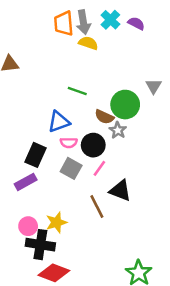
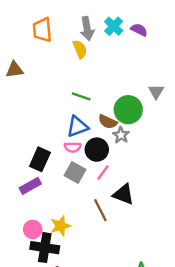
orange trapezoid: (64, 23) -> (42, 30), moved
yellow semicircle: (88, 43) -> (80, 49), moved, turned 48
blue triangle: (59, 122) -> (77, 127), moved

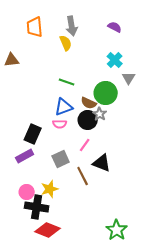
cyan cross: (114, 26) -> (115, 60), moved
black circle: (97, 150) -> (88, 120), moved
gray square: (75, 173) -> (61, 159), moved, turned 36

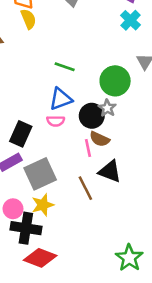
yellow semicircle: (66, 43) -> (28, 19), moved
cyan cross: (115, 60) -> (131, 20), moved
brown semicircle: (89, 103) -> (100, 139), moved
pink line: (85, 145) -> (88, 148), turned -48
gray square: (61, 159) -> (40, 174), moved, size x1.4

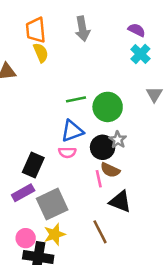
green line: (65, 67) -> (76, 99), turned -30
green circle: (115, 81) -> (108, 107), moved
brown line: (85, 188) -> (100, 232), moved

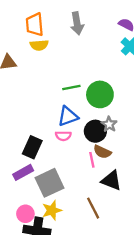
yellow semicircle: (41, 53) -> (39, 45), turned 108

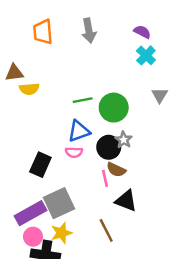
yellow semicircle: (39, 45) -> (29, 89), moved
purple rectangle: (23, 172) -> (30, 213), moved, size x1.4

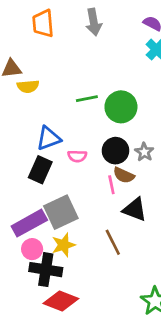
blue triangle: (79, 131) -> (48, 138), moved
gray star: (124, 140) -> (144, 152), moved

